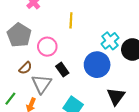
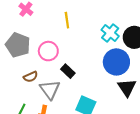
blue circle: (97, 65) -> (116, 62), moved
brown semicircle: (25, 68) -> (31, 77), turned 32

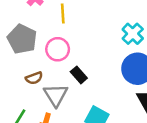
yellow line: (67, 20) -> (63, 13), moved

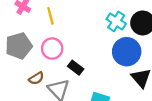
gray pentagon: (22, 39) -> (19, 46), turned -30

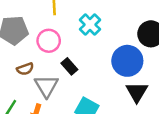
cyan cross: (116, 21) -> (90, 25), moved

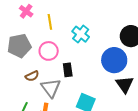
black rectangle: (69, 66) -> (68, 70), turned 40

